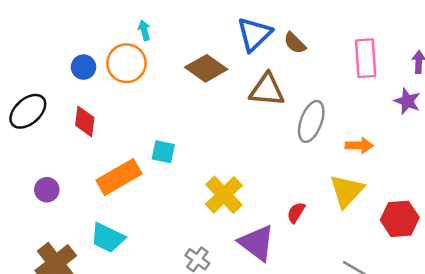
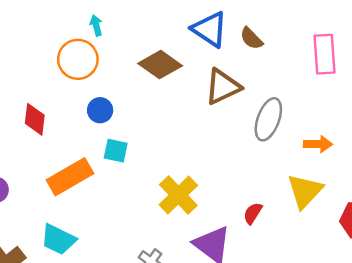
blue triangle: (254, 34) -> (210, 29), turned -42
blue circle: (84, 67) -> (100, 110), moved
brown triangle: (267, 90) -> (223, 87), turned -30

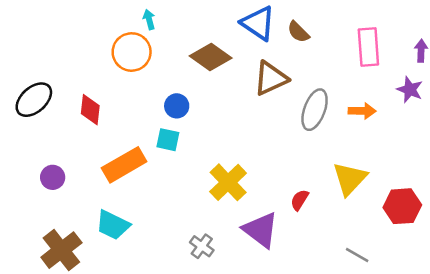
blue circle: (100, 110) -> (177, 106), moved
orange arrow: (318, 144) -> (362, 111), moved

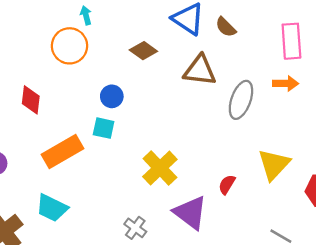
brown diamond: (211, 57) -> (143, 51), size x0.7
brown triangle: (271, 78) -> (200, 71), turned 32
orange arrow: (362, 111) -> (286, 83), moved

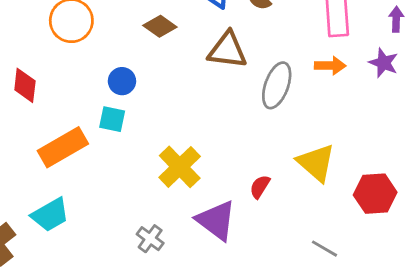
yellow triangle: (274, 164) -> (316, 163), turned -32
cyan trapezoid: (52, 208) -> (50, 215), turned -56

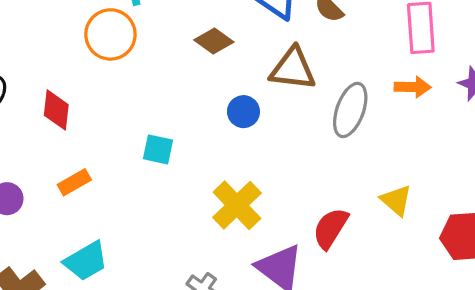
blue circle: (122, 81) -> (243, 112), moved
orange rectangle: (63, 147) -> (74, 182), moved, size x0.6
yellow triangle: (316, 163) -> (396, 200), size x0.7
red semicircle: (260, 187) -> (331, 228), size x1.5

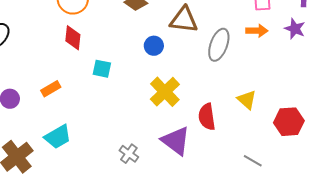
red diamond: (56, 110) -> (73, 38), moved
yellow cross: (237, 205) -> (165, 92), moved
red semicircle: (331, 228) -> (207, 117), turned -40

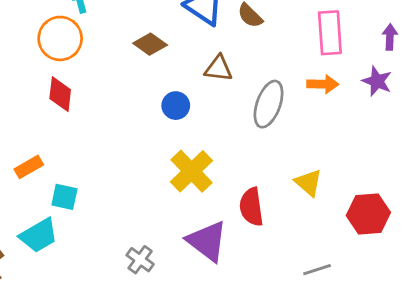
brown triangle: (184, 20) -> (219, 68), size x0.7
cyan square: (102, 69) -> (64, 197), moved
gray line: (253, 161) -> (317, 270), turned -48

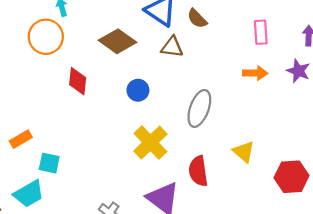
pink rectangle: (330, 33) -> (261, 32), size x0.7
brown diamond: (150, 44) -> (117, 41), size x1.4
brown triangle: (219, 68) -> (172, 47), moved
red diamond: (60, 94) -> (78, 81), moved
gray ellipse: (269, 104) -> (199, 108), moved

